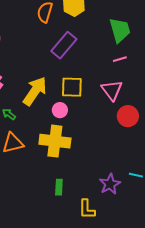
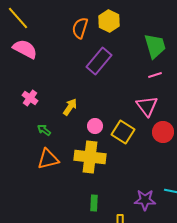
yellow square: (72, 87) -> (123, 132), moved, turned 30
yellow arrow: (35, 91) -> (70, 107), size x0.6
purple star: (110, 184) -> (145, 200), turned 30

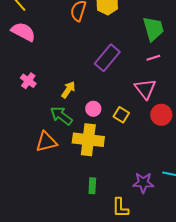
purple rectangle: (99, 61) -> (107, 58), moved
green arrow: (44, 130) -> (61, 116), moved, size x1.6
yellow square: (123, 132) -> (121, 115), size x0.7

